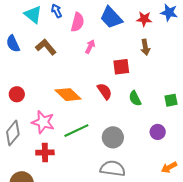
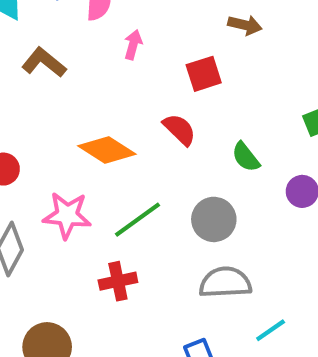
brown arrow: (145, 47) -> (245, 25), turned -56
green semicircle: (135, 98) -> (246, 157), moved
red cross: (45, 152) -> (118, 281), moved

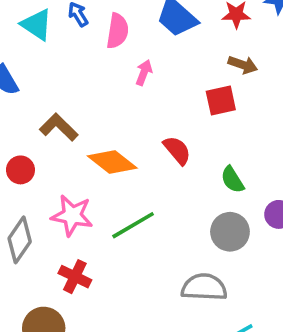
brown L-shape: (44, 62) -> (59, 127), moved
red square: (204, 74) -> (221, 100), moved
gray circle: (214, 219) -> (230, 232), moved
red cross: (118, 281) -> (75, 277), moved, turned 32

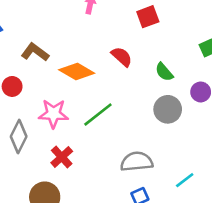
red cross: (75, 277) -> (62, 157), turned 30
gray semicircle: (204, 287) -> (137, 162), moved

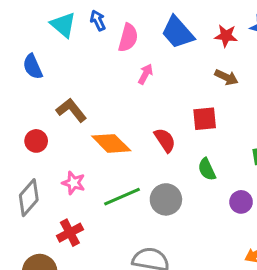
red square: (148, 17) -> (205, 119), moved
gray circle: (168, 109) -> (166, 199), moved
pink star: (53, 114) -> (74, 183), size x0.7

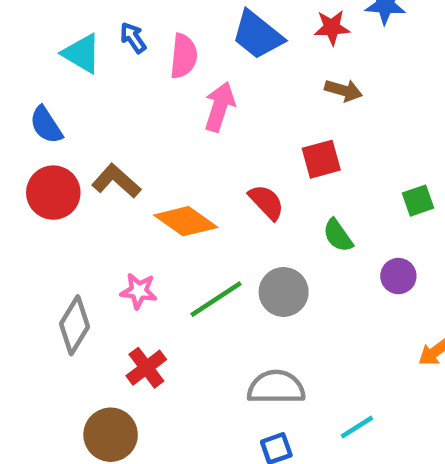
pink arrow: (145, 74) -> (220, 107), size x1.5
red circle: (36, 141) -> (53, 193), moved, size x1.5

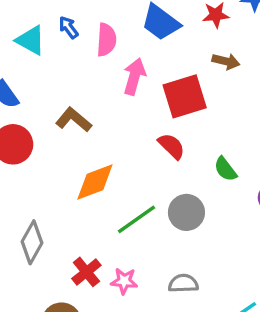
red square: (321, 159) -> (185, 96), moved, size x1.5
brown L-shape: (116, 181) -> (74, 120), moved
orange diamond: (186, 221) -> (95, 182), moved, turned -54
pink star: (139, 291) -> (124, 281), moved
gray semicircle: (276, 387) -> (183, 283), size x0.7

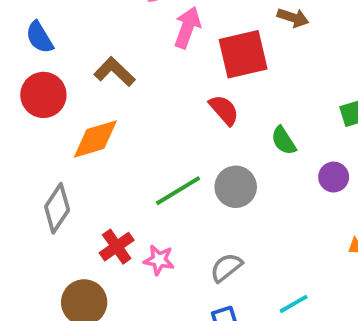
orange diamond: (95, 182) -> (95, 139), moved
gray semicircle: (183, 283) -> (226, 267), turned -40

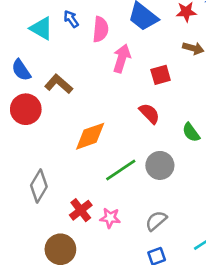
red square: (243, 54) -> (161, 75), size x0.6
brown L-shape: (114, 72) -> (59, 84), moved
orange diamond: (95, 139) -> (90, 136), moved

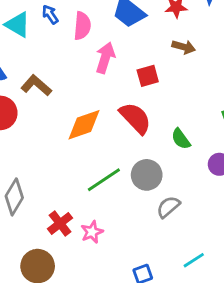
red semicircle: (149, 113) -> (135, 118), size x1.4
orange diamond: (90, 136) -> (84, 125), moved
pink star: (110, 218) -> (92, 232), turned -30
gray semicircle: (156, 221) -> (168, 207), moved

